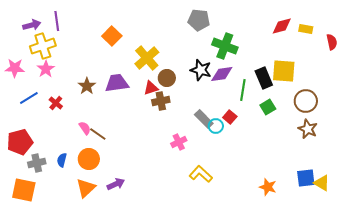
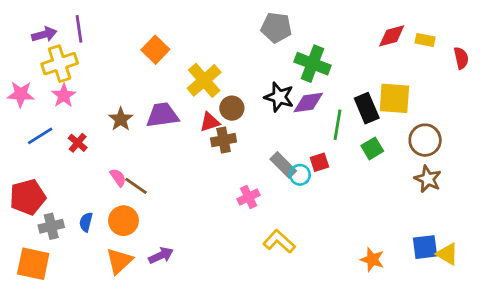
red square: (230, 117) -> (319, 162), turned 32

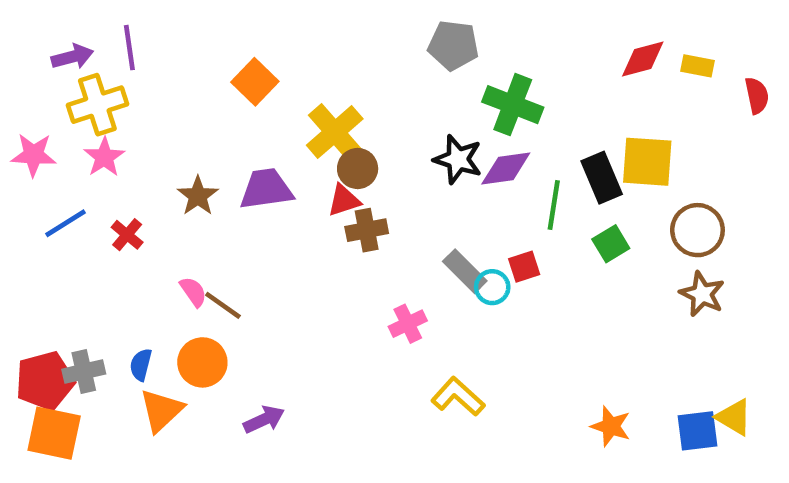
brown circle: (232, 108) -> (358, 168), moved
red pentagon: (28, 197) -> (45, 381), moved
blue square: (425, 247) -> (697, 431), moved
orange triangle: (119, 261) -> (161, 410), moved

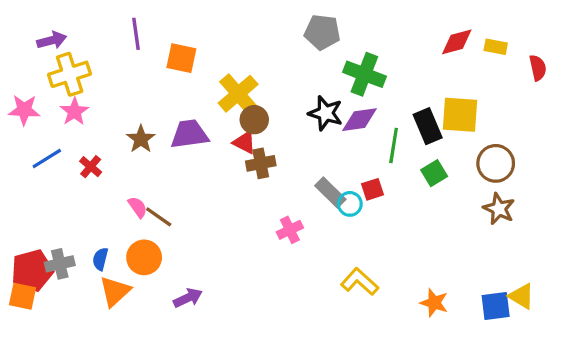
purple line: (129, 48) -> (136, 34), moved
orange square: (255, 82) -> (181, 58), turned -32
red triangle: (344, 200) -> (245, 142), turned 45
yellow L-shape: (458, 397) -> (360, 282), moved
orange square: (54, 433) -> (23, 296), moved, size x0.7

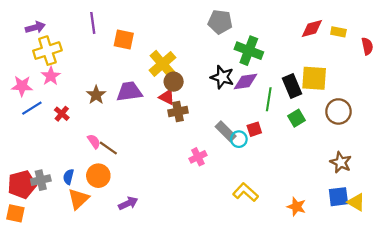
pink star: (24, 110) -> (22, 86), moved
brown star: (499, 209) -> (341, 162), moved
orange square: (23, 296) -> (15, 213), moved
blue square: (496, 306) -> (338, 197), moved

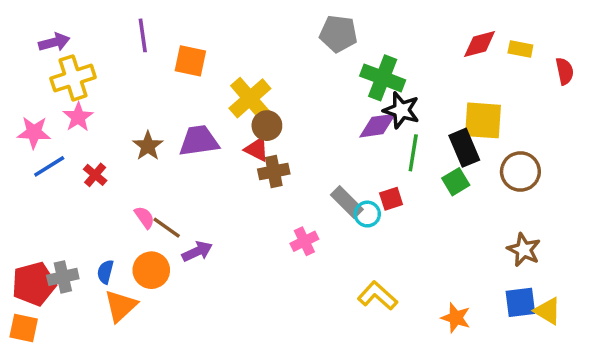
black star: (222, 77) -> (401, 110), moved
black rectangle: (292, 86) -> (464, 148), moved
purple arrow: (128, 203) -> (197, 251), moved

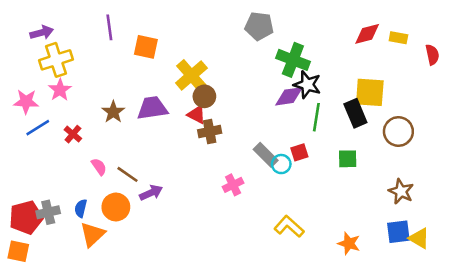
green square: (456, 182) -> (348, 159), moved, turned 30
pink semicircle: (144, 217) -> (99, 167), moved

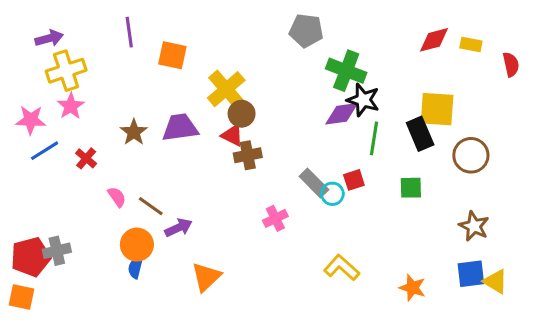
blue semicircle: (81, 208) -> (135, 268), moved
orange triangle: (92, 234) -> (206, 277), moved

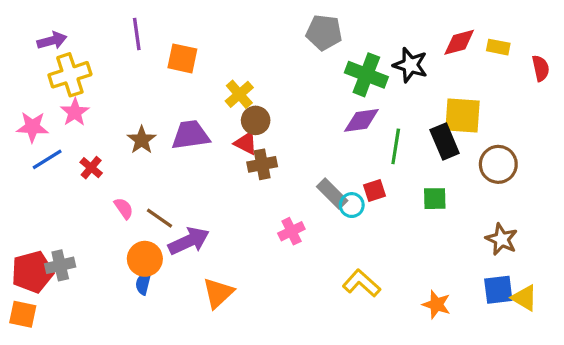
yellow cross: (226, 89) -> (239, 94), size x0.7
black star: (363, 100) -> (410, 65), moved
purple arrow: (178, 228) -> (189, 241), size x1.4

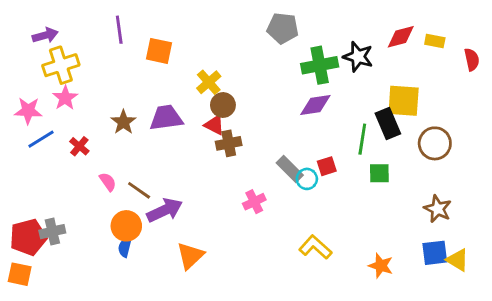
green cross: (366, 75) -> (320, 65), turned -32
green line: (396, 146) -> (362, 139), moved

